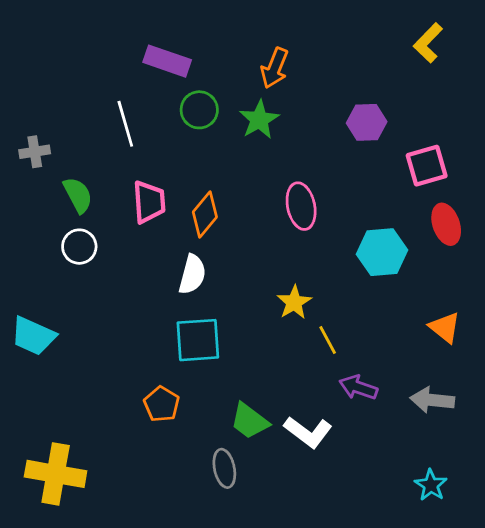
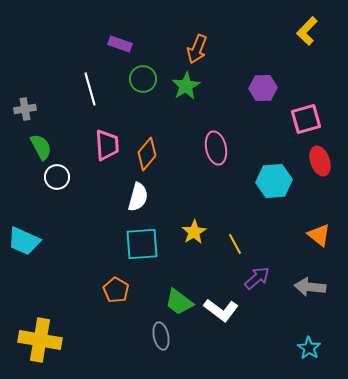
purple rectangle: (167, 61) -> (120, 44), size x0.7
green semicircle: (78, 195) -> (41, 147), moved
yellow star: (294, 302) -> (194, 232), moved
purple arrow: (358, 387) -> (257, 278), turned 120

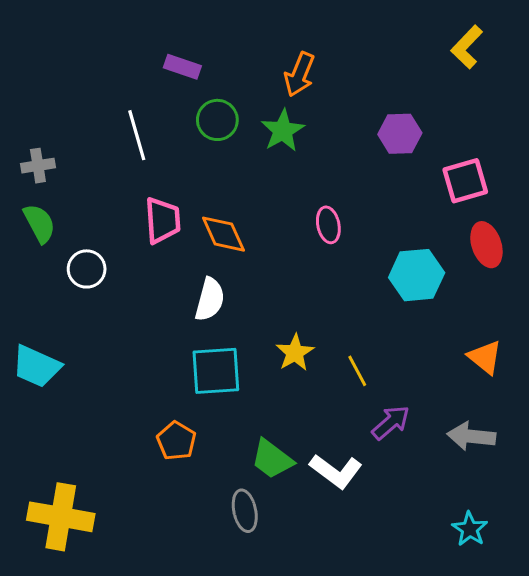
green semicircle: (41, 147) -> (39, 223), moved
pink ellipse: (216, 148) -> (328, 225), size x0.7
orange diamond: (147, 154) -> (223, 234), turned -64

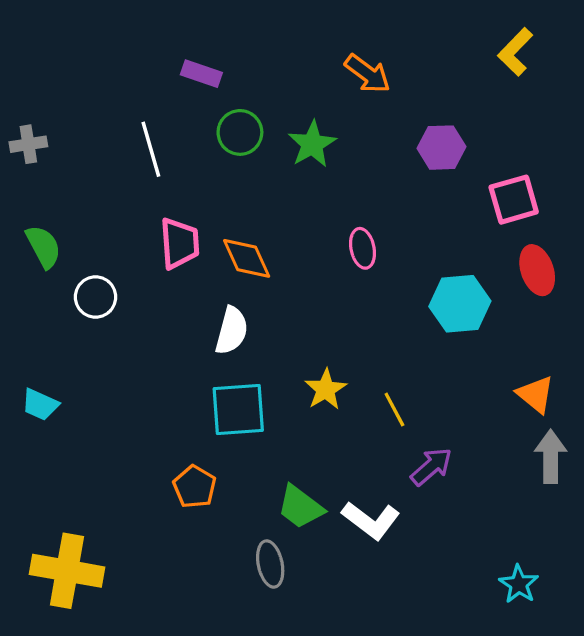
orange arrow: (299, 74) -> (368, 74), moved, turned -75
gray cross: (38, 166) -> (28, 144), moved
cyan trapezoid: (36, 366) -> (40, 404), size x0.7
gray arrow: (471, 436) -> (551, 457), moved, turned 84

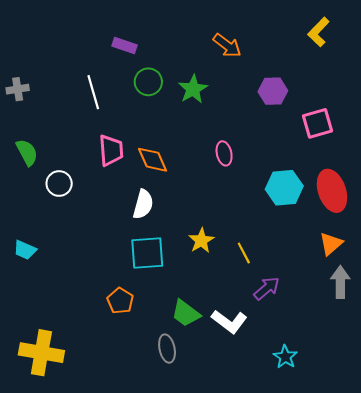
red ellipse: (537, 270) -> (332, 191), moved, size x1.4
orange triangle: (535, 394) -> (331, 244), turned 40
cyan star: (519, 584) -> (285, 357), moved

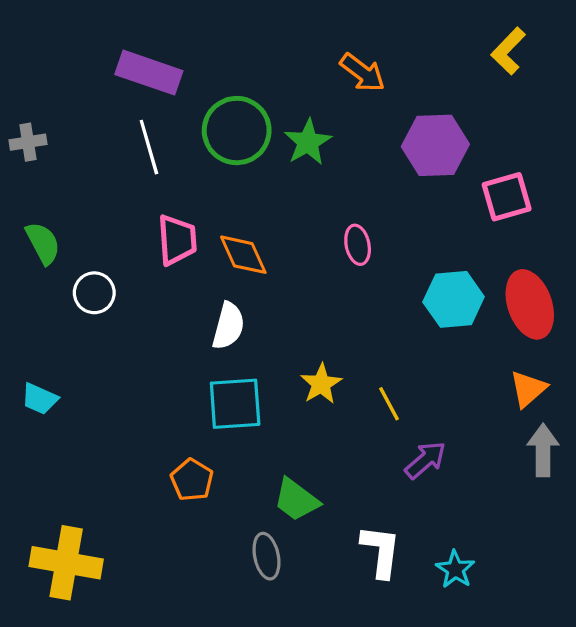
purple rectangle: (124, 46) -> (149, 73), moved, size x1.6
green circle: (148, 82) -> (237, 131), size x1.5
purple hexagon: (273, 91) -> (435, 145), size x1.4
white L-shape: (229, 322) -> (381, 551), moved, turned -120

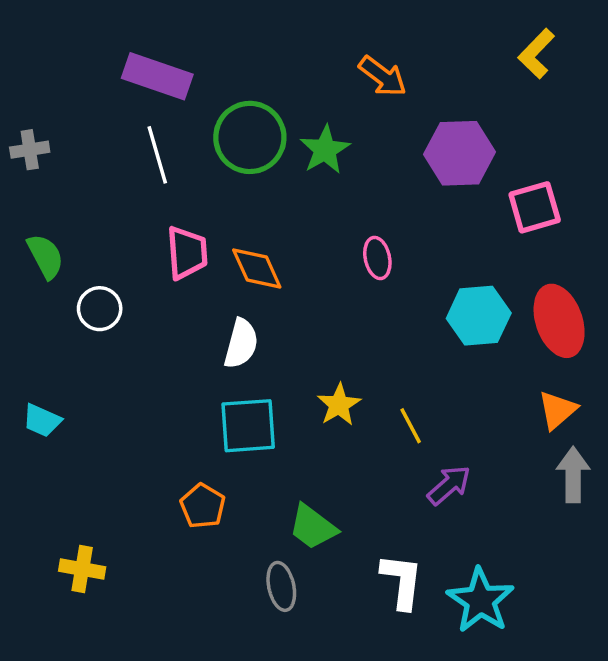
yellow cross: (66, 563) -> (82, 569), moved, size x0.6
cyan star: (455, 569) -> (480, 600), size x1.6

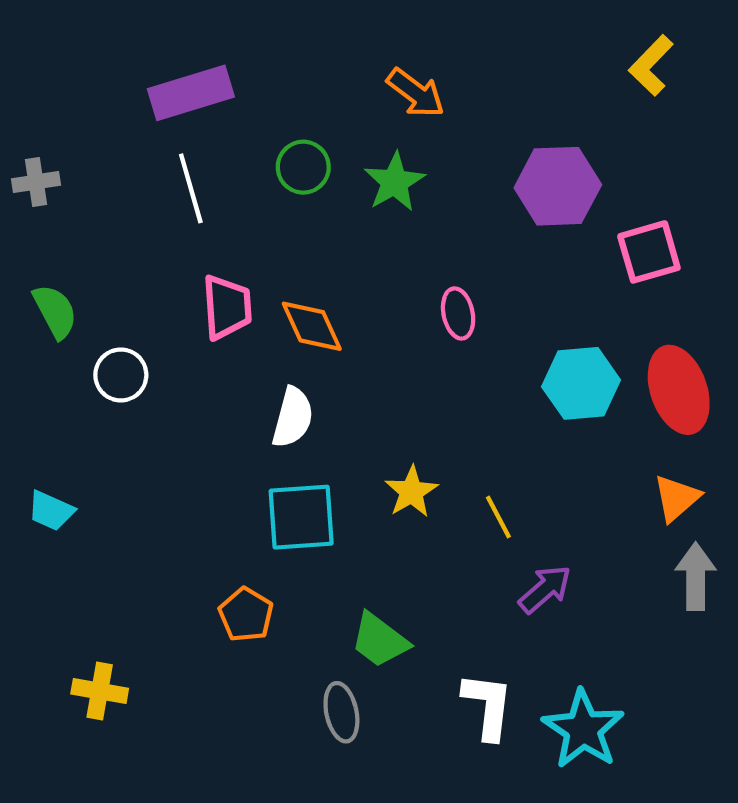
purple rectangle: (157, 76) -> (191, 93), turned -36
orange arrow: (383, 76) -> (416, 93), moved
green circle: (250, 137) -> (303, 167), size x0.6

